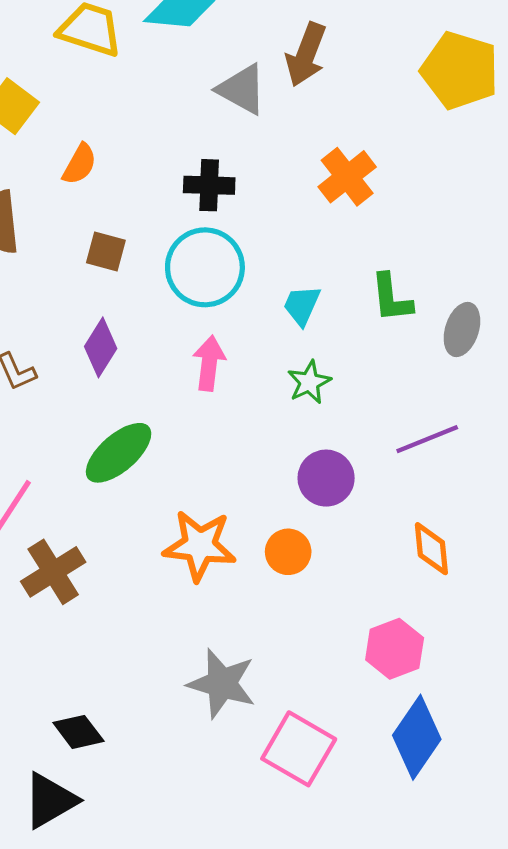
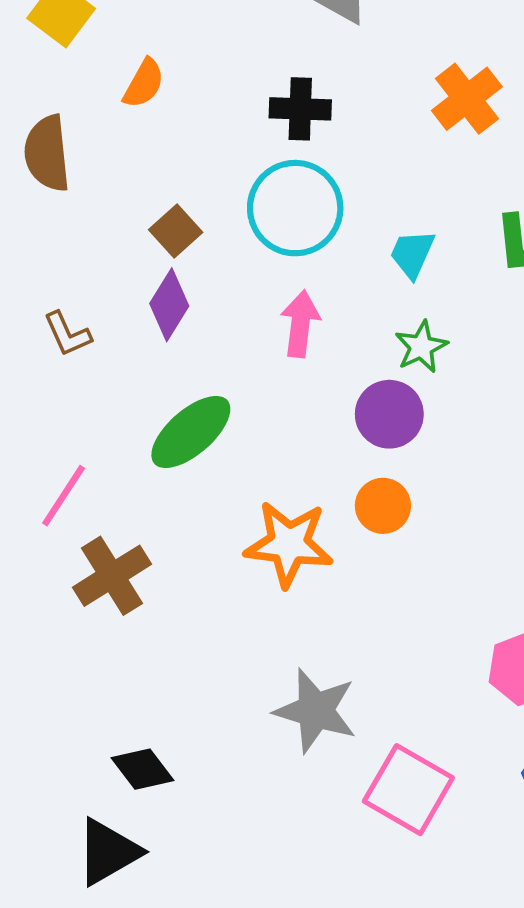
brown square: (106, 252) -> (176, 231), moved, turned 33
purple circle: (326, 478) -> (389, 414), moved
orange circle: (288, 552) -> (383, 506), moved

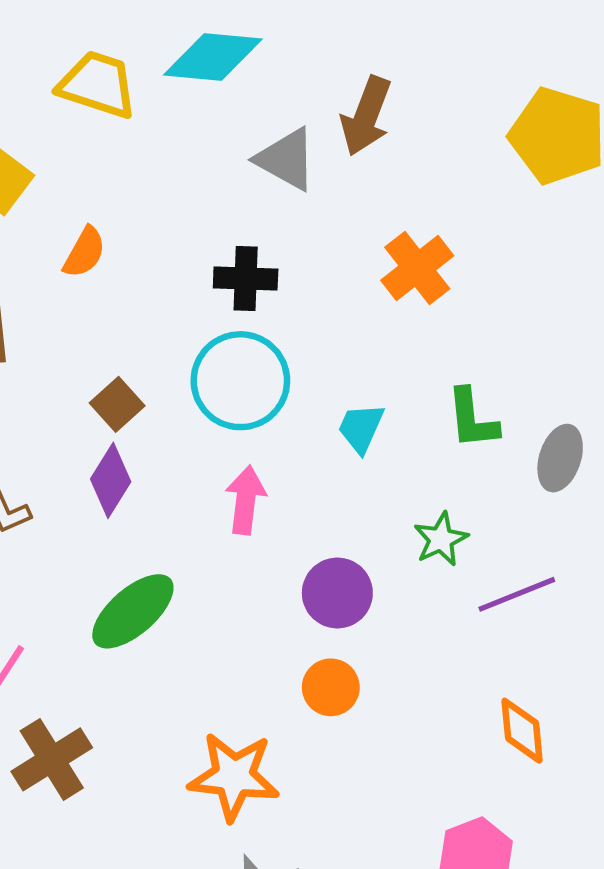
green star: (421, 347) -> (441, 539), moved
orange star: (289, 544) -> (234, 776), moved

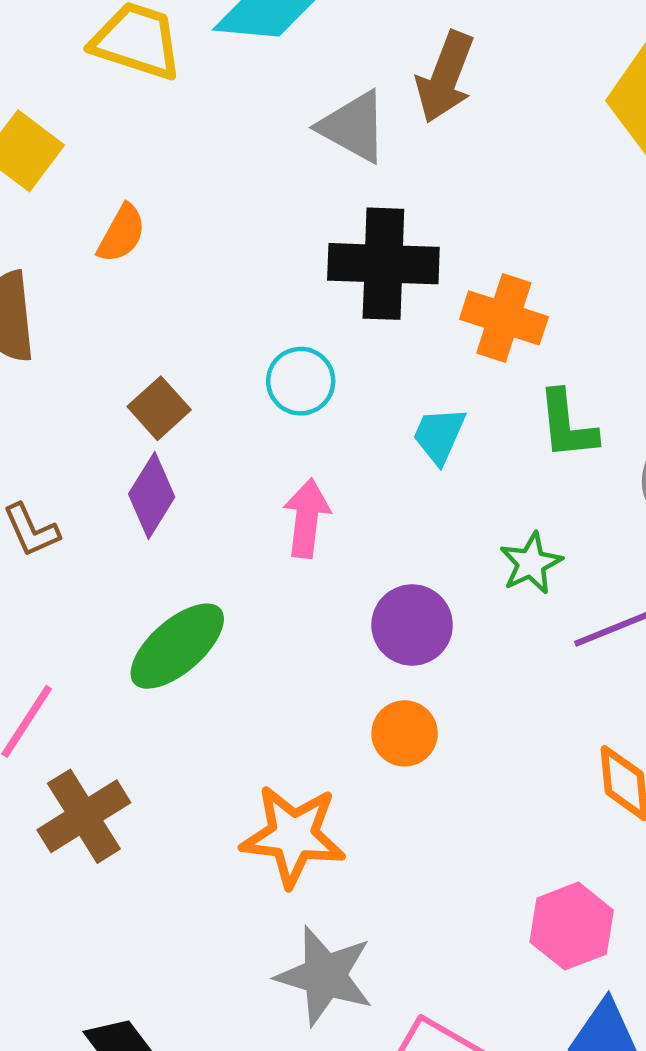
orange cross: (417, 268) -> (504, 318), moved, turned -34
black cross: (246, 279) -> (383, 264), moved, size x1.5
cyan circle: (240, 381) -> (301, 381), size x0.6

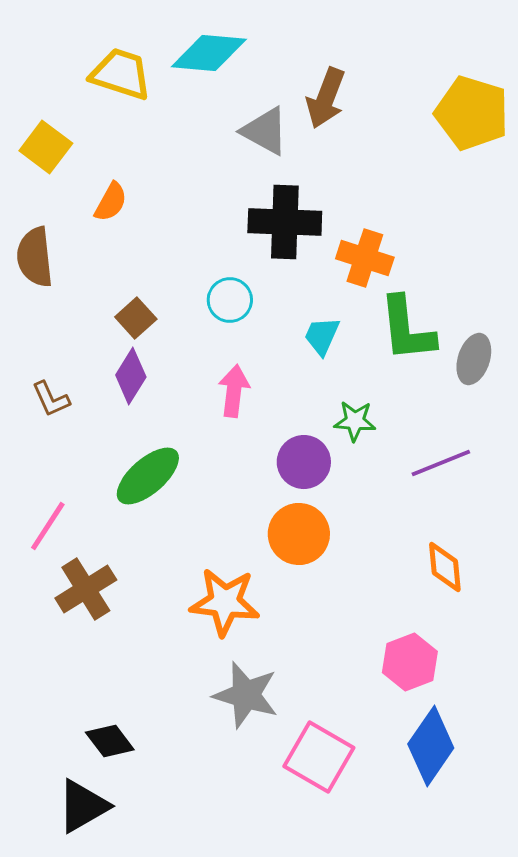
green L-shape: (567, 425) -> (407, 329), size x1.4
green star: (531, 563) -> (355, 421), moved, turned 30
orange circle: (405, 733) -> (299, 534), size x1.4

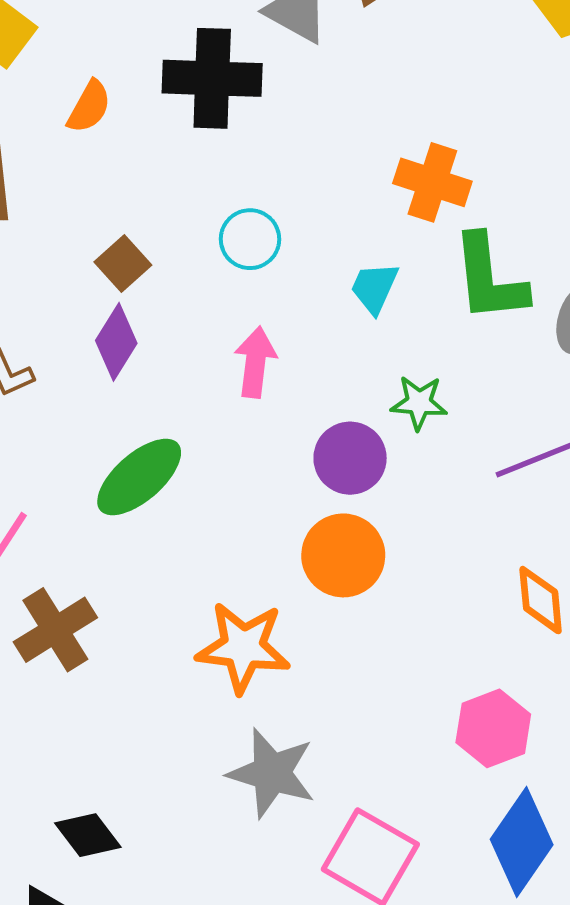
black cross: (285, 222) -> (212, 78), moved

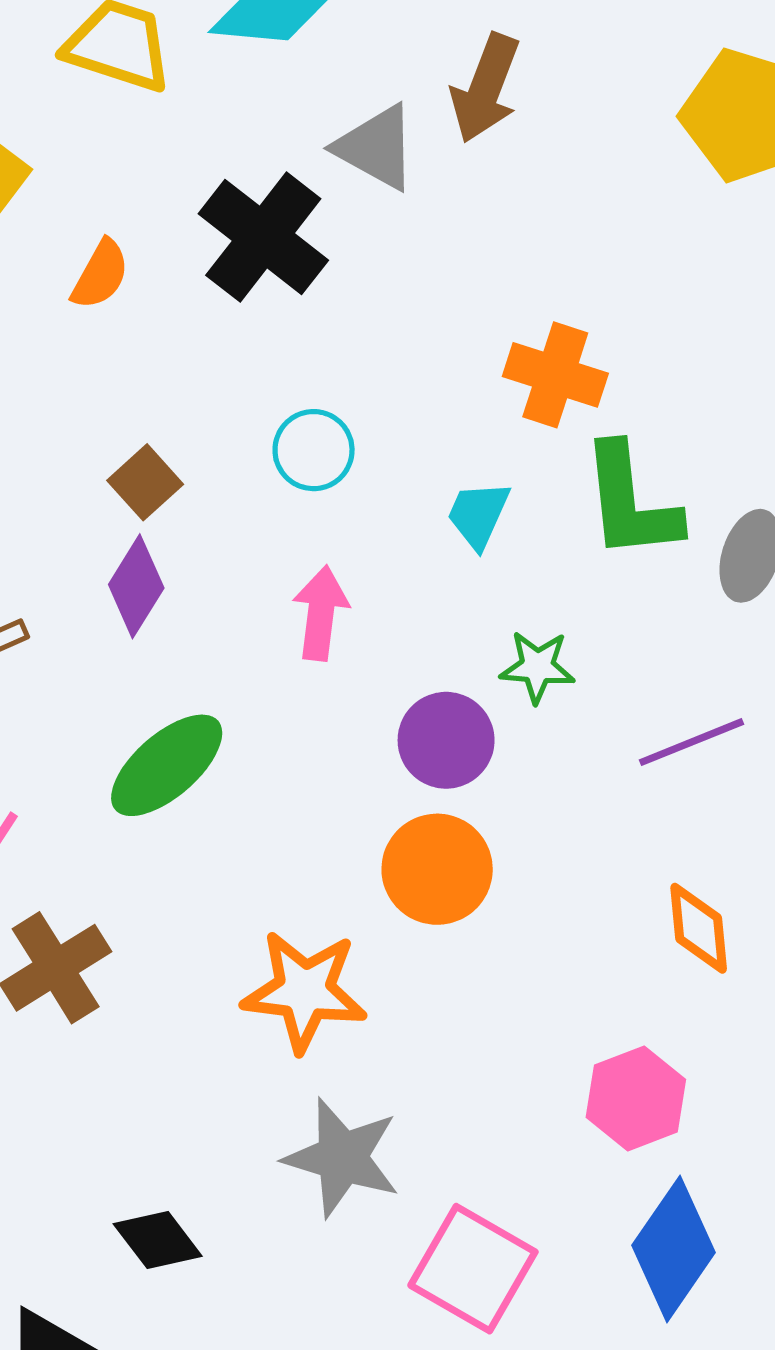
black cross: (212, 78) -> (263, 237), turned 36
black diamond: (88, 835) -> (158, 1240), moved

